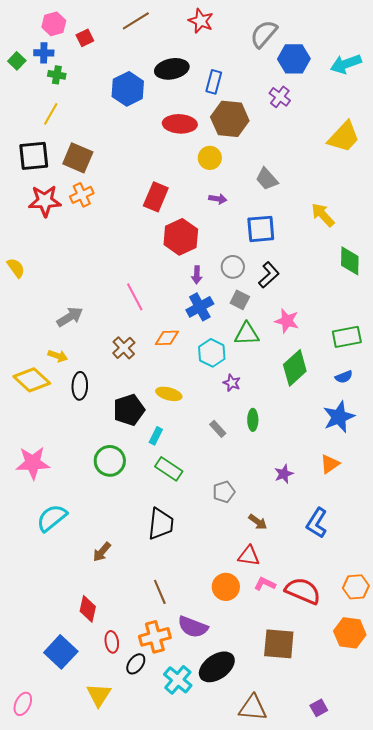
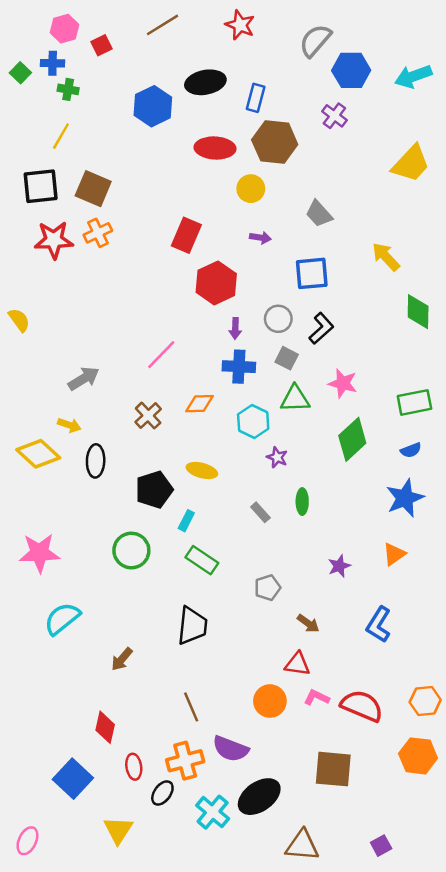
pink line: (135, 297) -> (161, 355), turned 72
blue cross: (200, 307) -> (239, 367), turned 32

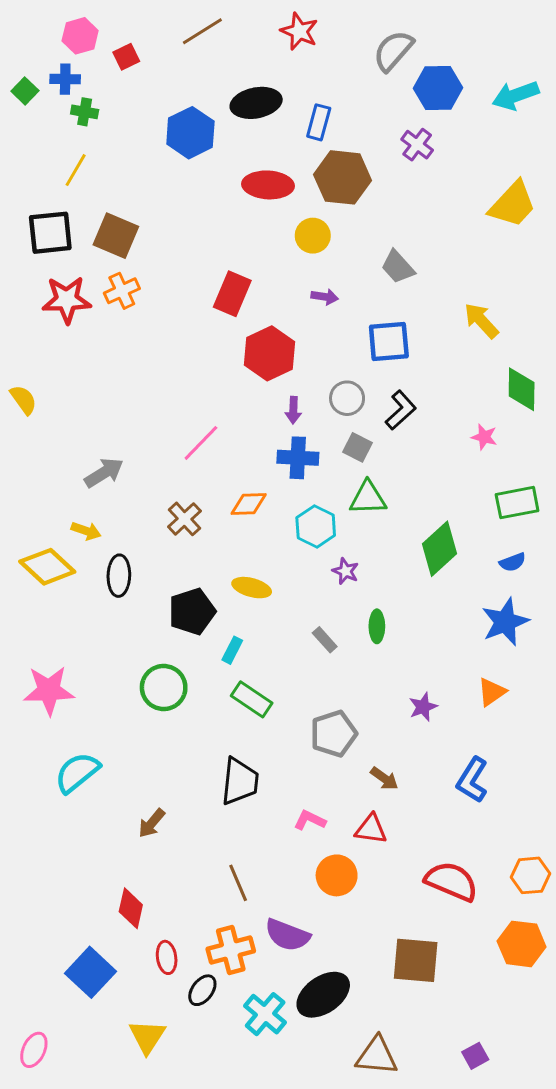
pink star: (343, 383) -> (484, 437), moved, size x0.7
gray pentagon: (268, 588) -> (334, 734), size x1.4
pink L-shape: (317, 697) -> (310, 820), moved

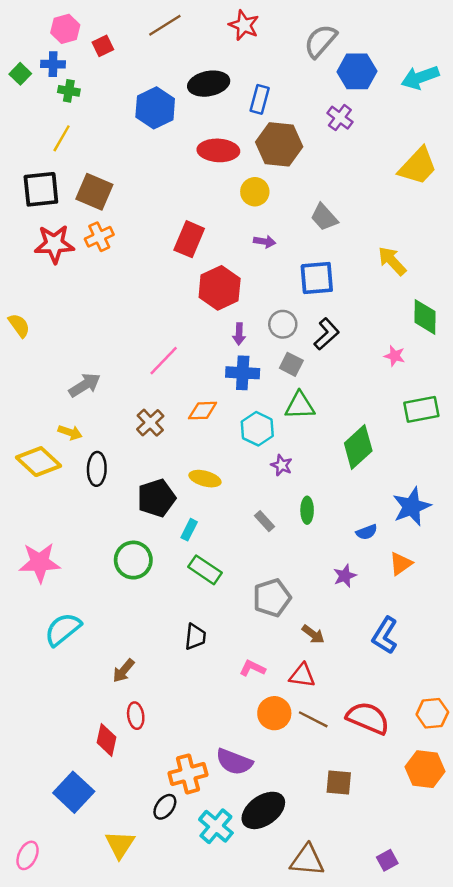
blue semicircle: (513, 562) -> (367, 532), moved
black trapezoid: (240, 781) -> (195, 637), size x0.7
brown line: (238, 883) -> (313, 719), moved, turned -40
red ellipse: (167, 957) -> (136, 716), moved
brown square: (416, 960) -> (339, 782), size x0.7

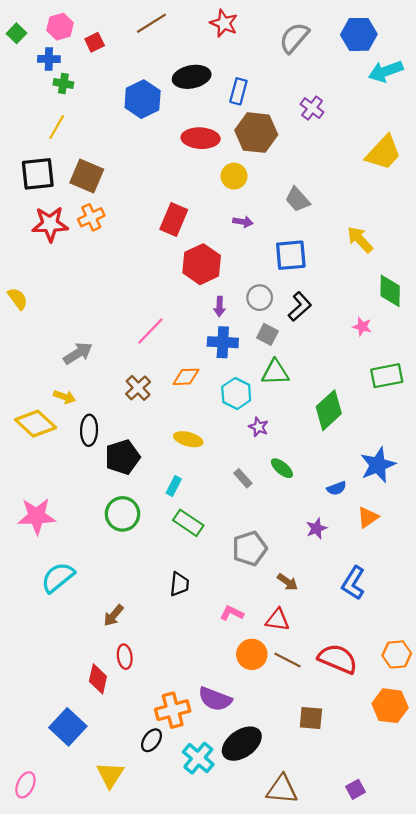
blue hexagon: (357, 71) -> (359, 34), moved
green square: (20, 74) -> (17, 33), moved
black pentagon: (156, 498) -> (122, 457), moved
green ellipse: (307, 510) -> (282, 468), turned -50

